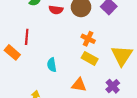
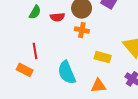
orange cross: (88, 39) -> (82, 30), moved
cyan semicircle: (52, 65) -> (67, 72), size x1.6

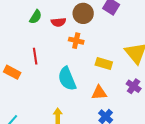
orange cross: (82, 30) -> (76, 41), moved
orange rectangle: (25, 70) -> (12, 72), moved

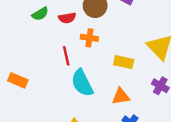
green semicircle: (36, 17) -> (40, 14), turned 32
red line: (35, 56) -> (66, 56), moved

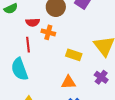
red semicircle: (67, 18) -> (33, 22), moved
cyan semicircle: (82, 83) -> (20, 69), moved

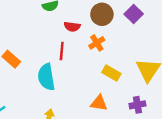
orange cross: (48, 32) -> (97, 43), moved, turned 32
purple cross: (101, 77) -> (137, 105), turned 32

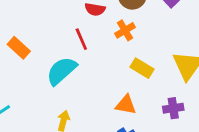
red line: (62, 51) -> (81, 39), turned -30
cyan semicircle: (46, 77) -> (62, 71), turned 56

